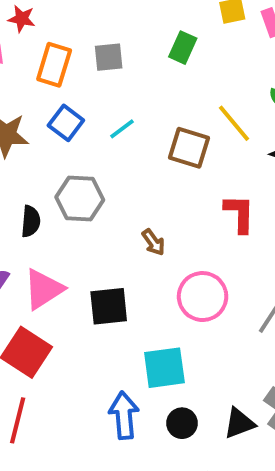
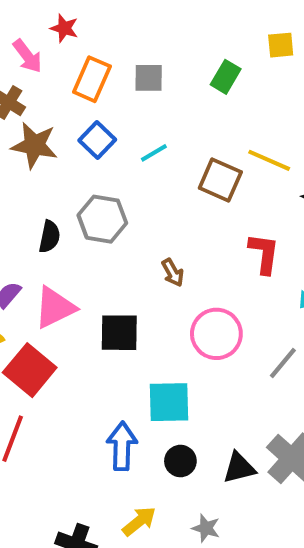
yellow line: (234, 123) -> (269, 160), turned -33

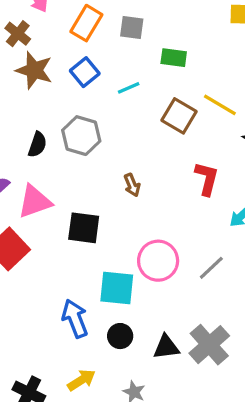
green rectangle: (226, 77) -> (174, 58), moved, turned 60
pink circle: (216, 334) -> (158, 261), moved
blue arrow: (122, 446) -> (75, 318), turned -30

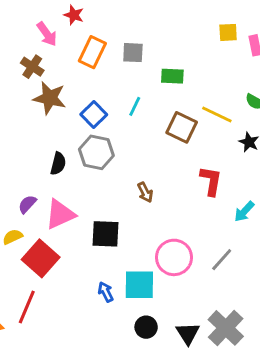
blue square: (85, 72) -> (94, 115), moved
cyan line: (129, 88) -> (135, 106), turned -36
blue arrow: (75, 318) -> (106, 292), moved, size x0.6
black triangle: (166, 347) -> (188, 333), turned -50

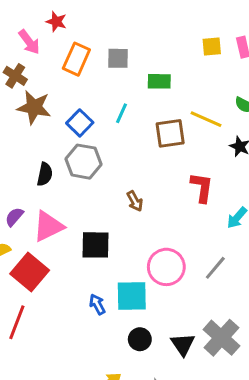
yellow square: (228, 32) -> (212, 47), moved
brown square: (182, 127) -> (170, 133), turned -32

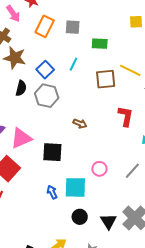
black semicircle: (45, 174) -> (21, 88), moved
brown arrow: (135, 201) -> (80, 124), turned -40
pink circle: (166, 267) -> (99, 169), size x0.6

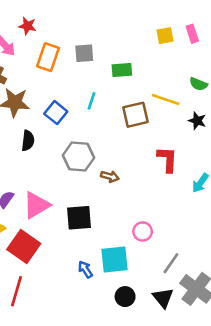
gray hexagon: (47, 96) -> (79, 157), moved
gray line: (132, 171) -> (171, 263), moved

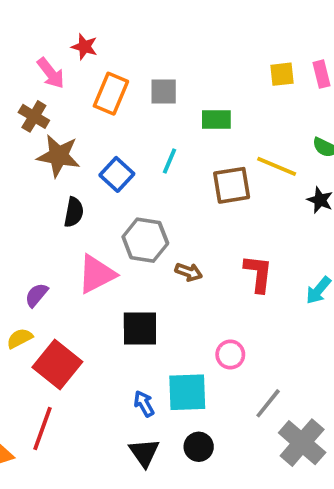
red L-shape: (167, 159) -> (258, 274), moved
pink triangle: (36, 205) -> (97, 274), moved
black triangle: (163, 298) -> (144, 453), moved

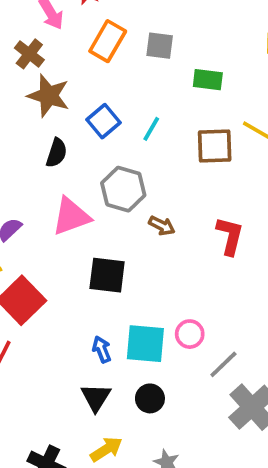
cyan line: (169, 161) -> (151, 129), moved
pink circle: (230, 355) -> (190, 334), moved

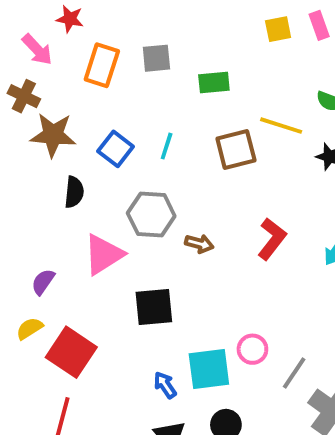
red L-shape: (230, 236) -> (272, 239), turned 36

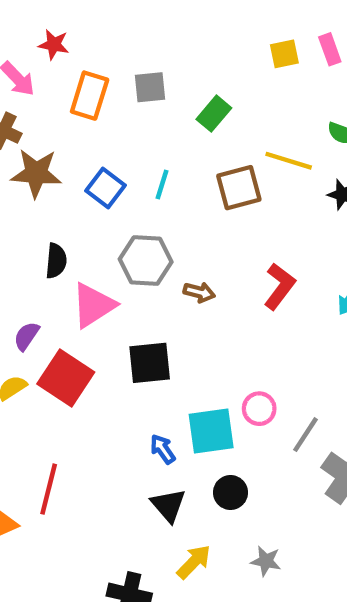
green rectangle: (214, 82) -> (214, 114), turned -44
black semicircle: (74, 192) -> (56, 261), moved
red square: (71, 352) -> (66, 378), moved

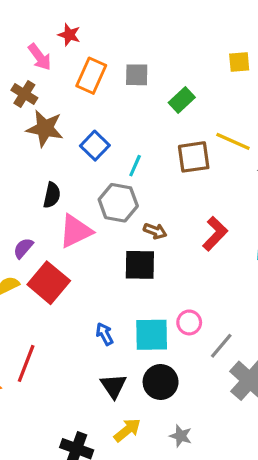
cyan line: (162, 184) -> (135, 166), moved
black square: (150, 363) -> (140, 265), moved
blue arrow: (163, 449) -> (105, 334), moved
black circle: (230, 492) -> (161, 382), size x1.4

